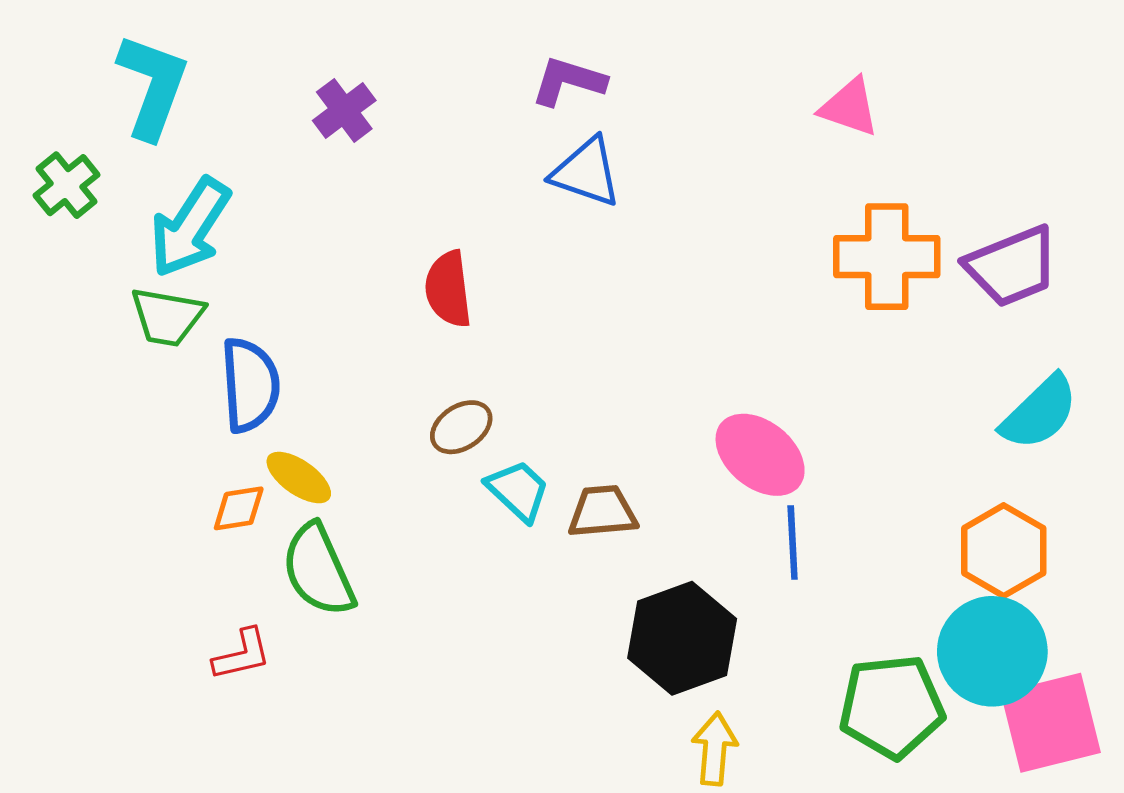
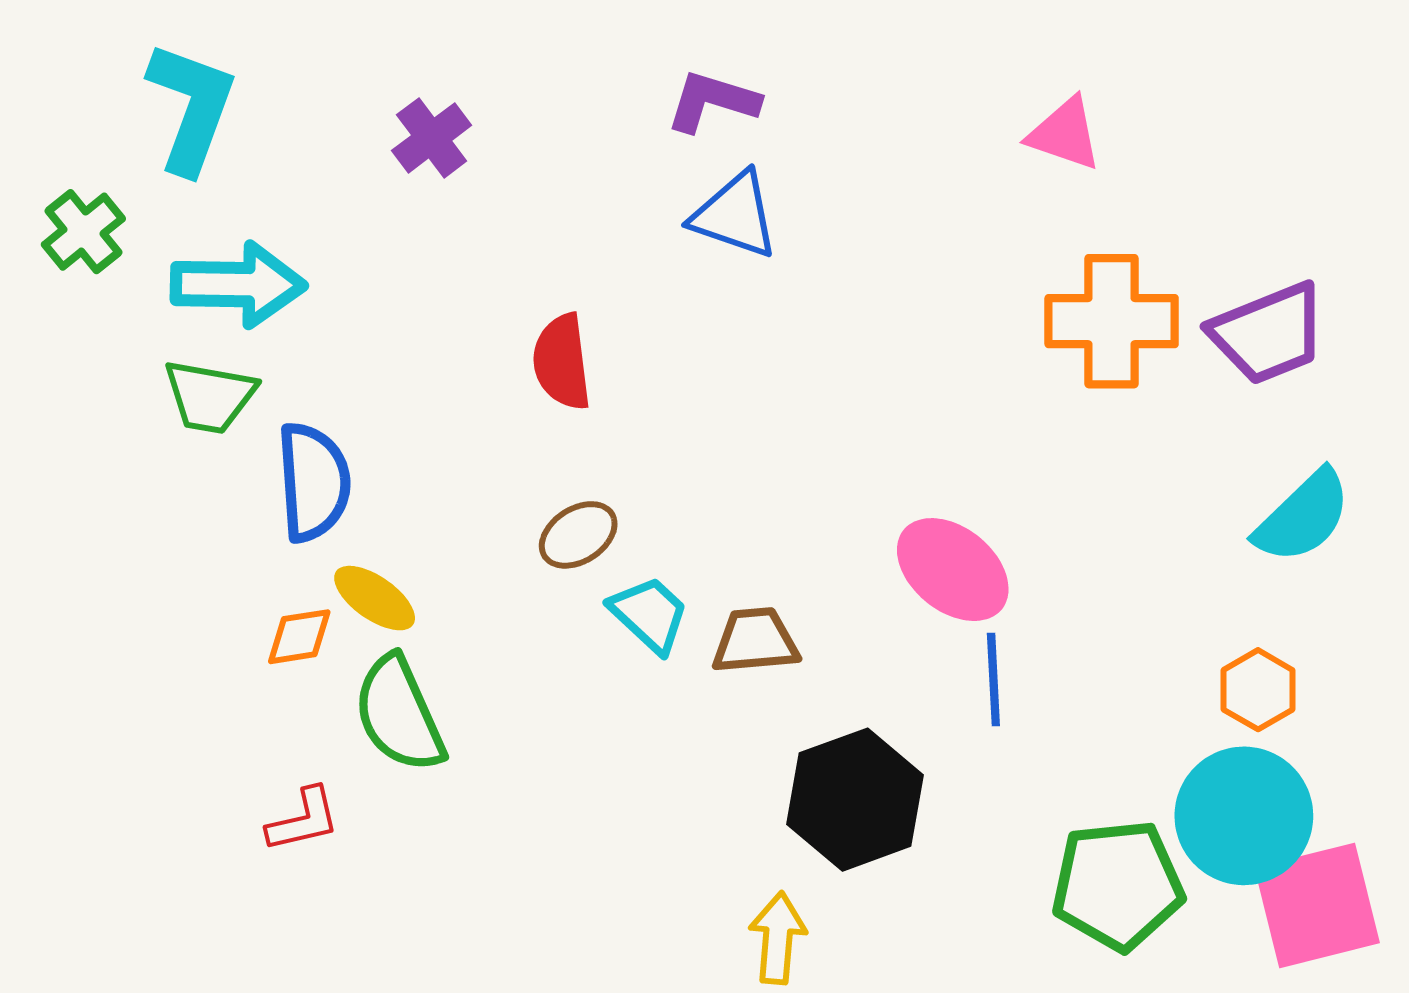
cyan arrow: (190, 227) -> (238, 285), turned -122
orange hexagon: (1004, 551) -> (1258, 690), size x0.7
yellow arrow: (715, 749) -> (778, 938), moved

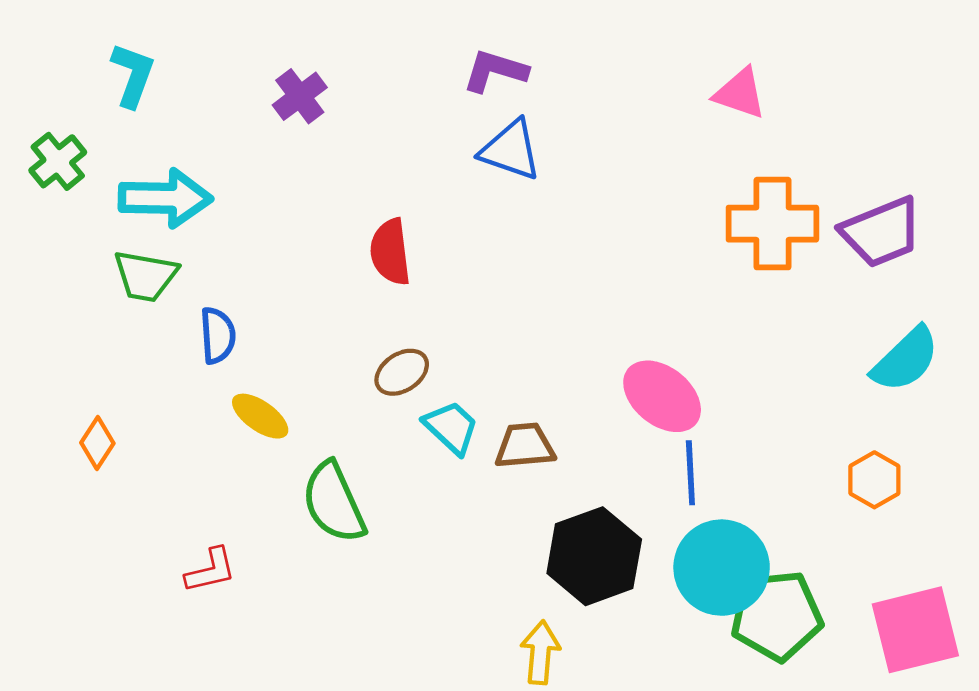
cyan L-shape: (191, 107) -> (133, 75), size x0.7
blue semicircle: (314, 482) -> (218, 335), size x0.7
orange diamond: (299, 637) -> (97, 443), moved, turned -48
green semicircle: (399, 714) -> (334, 502), moved
cyan circle: (1244, 816) -> (722, 568), moved

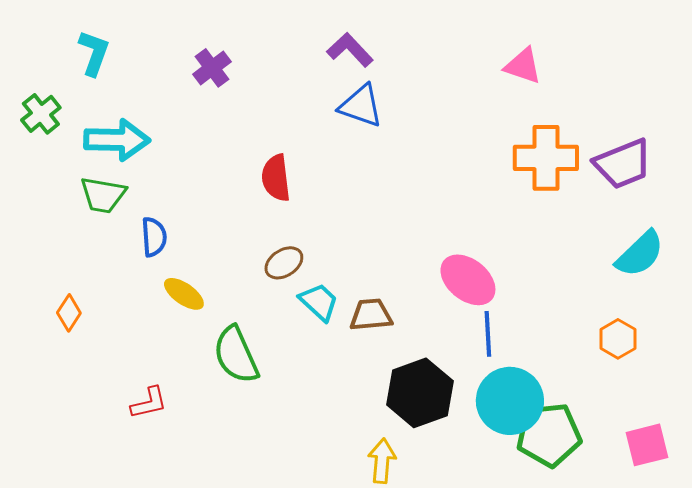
purple L-shape: (495, 71) -> (350, 50), turned 30
pink square: (915, 630) -> (647, 445), size x0.7

